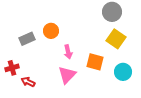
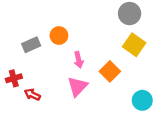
orange square: (95, 62) -> (110, 71), turned 30
cyan circle: (123, 72) -> (142, 100), moved

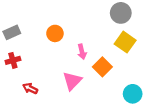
gray rectangle: (31, 45) -> (12, 32), moved
pink arrow: (79, 60) -> (82, 52), moved
red cross: (14, 78) -> (13, 60), moved

